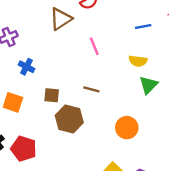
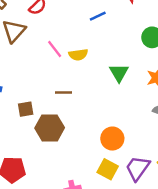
yellow semicircle: (138, 61) -> (78, 55), moved
orange circle: (127, 128) -> (112, 139), moved

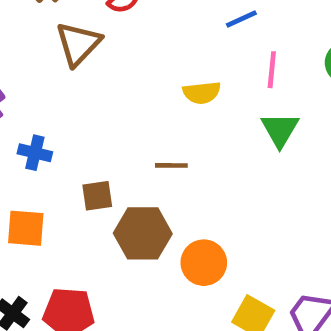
pink line: (55, 49) -> (272, 70), moved, turned 42
orange circle: (112, 139) -> (204, 263), moved

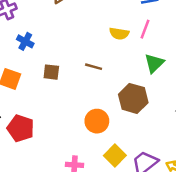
pink line: (272, 70) -> (145, 29), moved
brown hexagon: (143, 233) -> (133, 98), moved

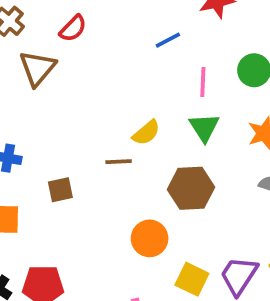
pink line: (145, 29) -> (203, 82), moved
yellow semicircle: (119, 34) -> (146, 133), moved, turned -30

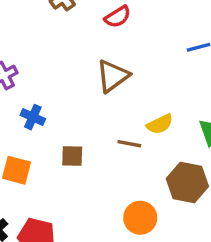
brown triangle: (37, 68) -> (113, 76), moved

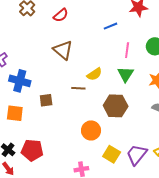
brown triangle: (113, 76) -> (63, 50), turned -35
blue cross: (33, 117) -> (20, 81), size x1.5

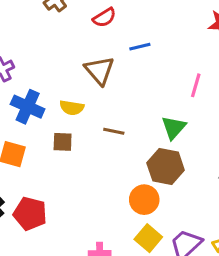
blue line: (110, 26) -> (140, 47), moved
yellow semicircle: (94, 74) -> (72, 108), moved, turned 35
green triangle: (126, 74) -> (174, 128), moved
orange circle: (91, 130) -> (144, 200), moved

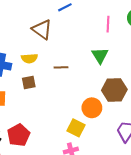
brown hexagon: (166, 166) -> (114, 90), moved
red pentagon: (30, 214) -> (19, 135), turned -30
yellow square: (148, 238) -> (76, 128), moved

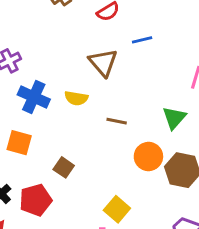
brown square: (29, 82) -> (64, 167), moved, turned 32
orange circle: (92, 108) -> (148, 156), moved

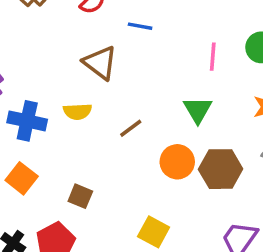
blue line: (142, 40) -> (140, 26), turned 36
brown line: (117, 121) -> (131, 128), turned -36
orange square: (19, 143) -> (22, 178), turned 35

